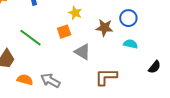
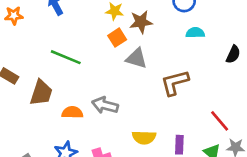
brown star: (104, 28) -> (141, 22), moved
orange square: (64, 32) -> (117, 38), moved

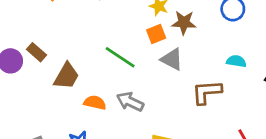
cyan semicircle: (195, 33) -> (236, 61), moved
green line: (66, 57) -> (120, 57), moved

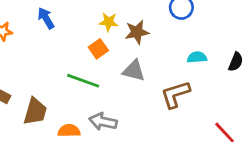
orange square: (156, 34) -> (98, 49), moved

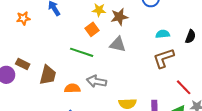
brown L-shape: (175, 94) -> (164, 58), moved

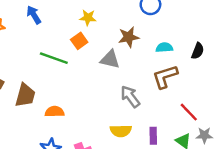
brown star: (119, 17) -> (129, 37), moved
green line: (82, 52) -> (54, 58), moved
gray arrow: (96, 81) -> (130, 96), moved, turned 42

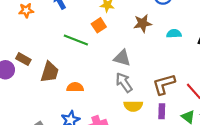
gray triangle: (110, 59) -> (122, 58), moved
brown L-shape: (165, 77) -> (164, 84), moved
gray arrow: (130, 96) -> (124, 83), moved

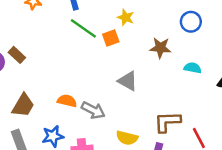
green line: (76, 40) -> (83, 28), moved
brown trapezoid: (50, 72) -> (23, 105), moved
gray arrow: (124, 83) -> (93, 110), moved, turned 138

